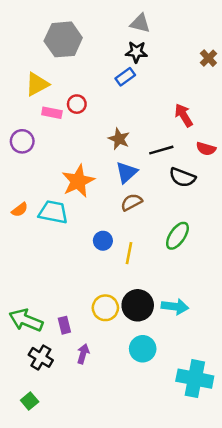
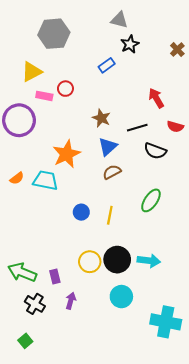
black star: (136, 52) -> (130, 44), moved, turned -30
purple circle: (22, 141) -> (19, 120), size x1.6
blue circle: (103, 241) -> (81, 212), moved

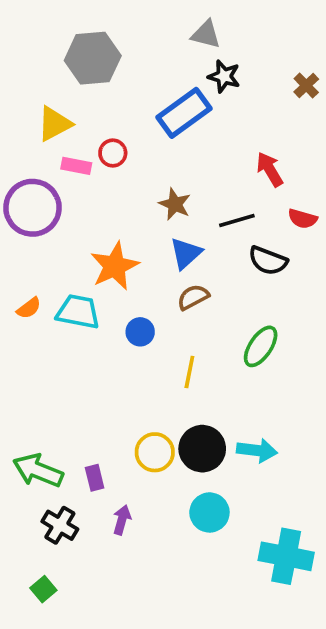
black star: (130, 44) -> (224, 76), turned -30
blue rectangle: (107, 65) -> (184, 113), size x1.8
blue circle: (81, 212) -> (140, 332), moved

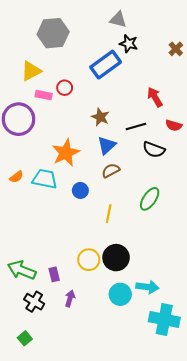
cyan arrow: (257, 450) -> (147, 287), moved

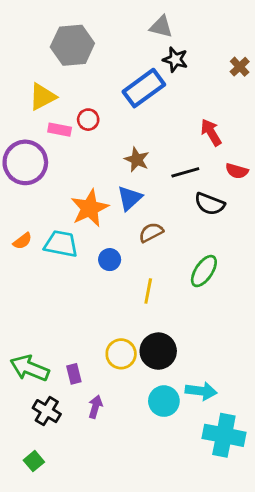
blue triangle: (107, 145) -> (130, 198), moved

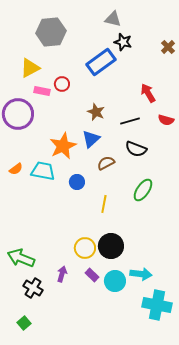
black semicircle: (210, 204) -> (136, 149), moved
purple rectangle: (74, 374) -> (92, 275), moved, turned -32
purple arrow: (95, 407) -> (62, 274), moved

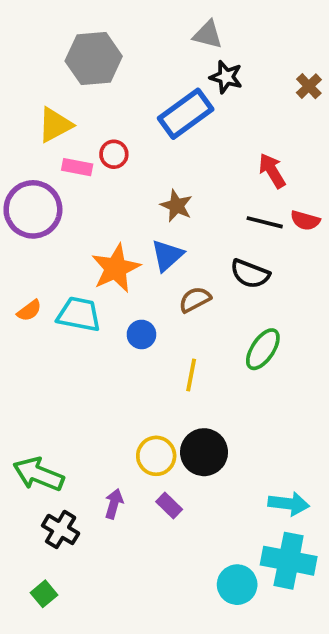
black line: (130, 121) -> (265, 222), moved, turned 30
cyan arrow: (141, 274) -> (289, 504), moved
cyan circle: (115, 281) -> (237, 585), moved

